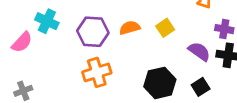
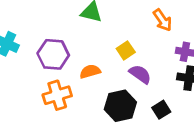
orange semicircle: (130, 28) -> (90, 72), moved
purple semicircle: (199, 51) -> (140, 74), moved

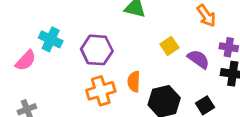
orange semicircle: (90, 72) -> (134, 82), moved, turned -72
purple semicircle: (140, 74) -> (198, 59), moved

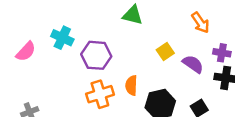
cyan cross: (51, 39) -> (62, 38), moved
pink semicircle: (26, 60) -> (26, 52), moved

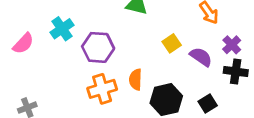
cyan cross: (62, 38) -> (62, 29), turned 30
purple cross: (222, 53) -> (232, 45), turned 36

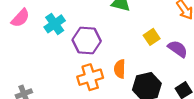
pink semicircle: (23, 43) -> (20, 18), moved

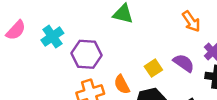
yellow square: (152, 37) -> (153, 68), moved
orange semicircle: (120, 69) -> (122, 84), turned -30

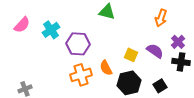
orange arrow: (191, 21) -> (161, 18), turned 54
yellow square: (153, 68) -> (131, 55), turned -32

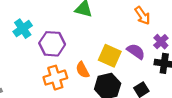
orange arrow: (161, 18) -> (142, 16), turned -54
yellow square: (131, 55) -> (110, 56), size x1.5

